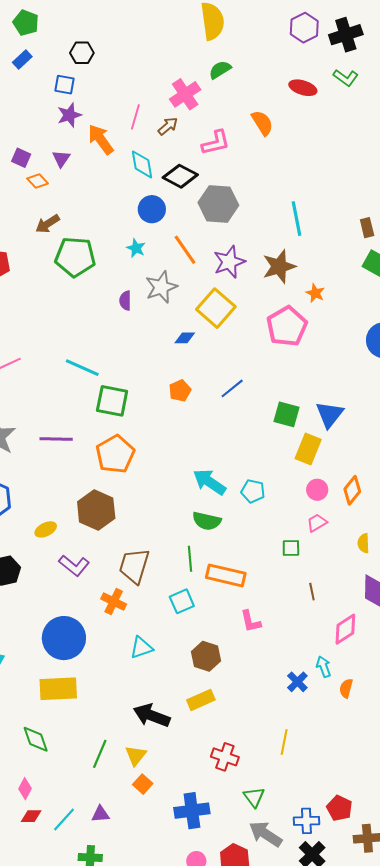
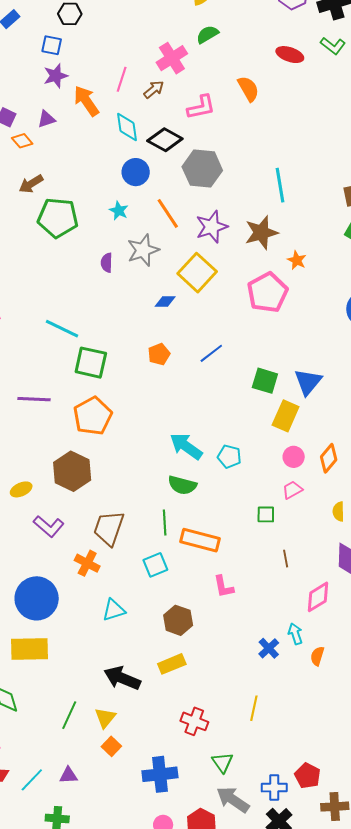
purple triangle: (61, 159) -> (46, 119), turned 36

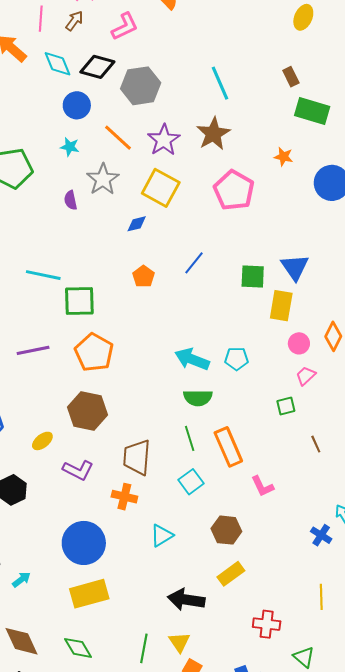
orange star: (297, 260) -> (283, 157), moved
orange rectangle: (200, 540) -> (228, 447), turned 66

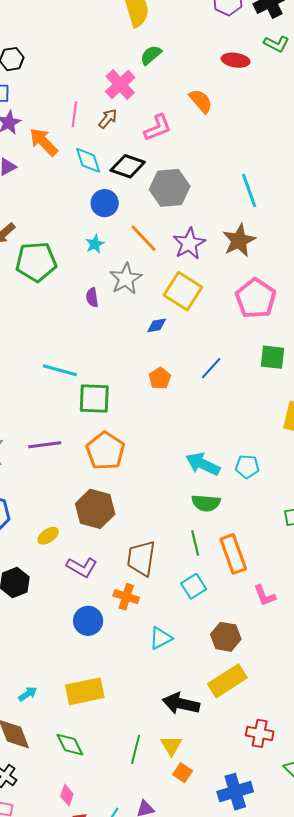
cyan star: (70, 147) -> (95, 244), turned 30
green square: (253, 276) -> (272, 357), moved
blue circle: (84, 543) -> (88, 621), moved, size x0.7
yellow rectangle: (231, 574) -> (227, 681), size x1.4
cyan arrow: (21, 579) -> (28, 694), moved

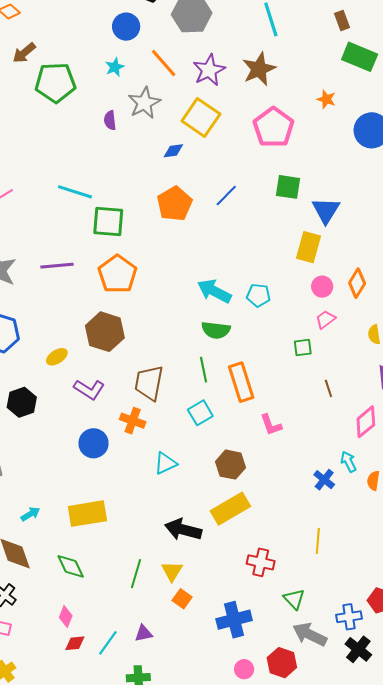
orange pentagon: (160, 378) -> (175, 204), size x1.6

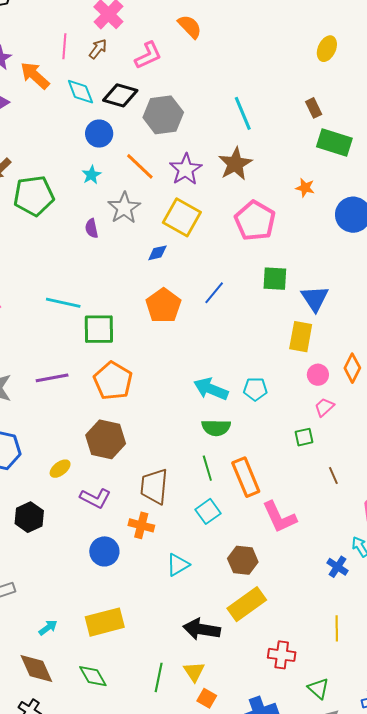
pink L-shape: (271, 425) -> (279, 517), size x1.5

